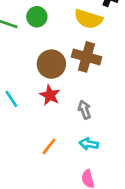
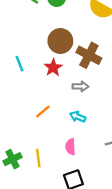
brown cross: (86, 57) -> (89, 55), moved
gray arrow: (84, 110) -> (80, 86), turned 98

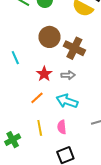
red star: (53, 68) -> (44, 74), moved
cyan arrow: (78, 117) -> (67, 101), size x1.5
yellow line: (38, 158) -> (40, 128), moved

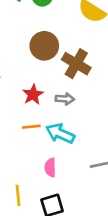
orange line: (37, 98) -> (31, 127), moved, turned 32
yellow line: (40, 128) -> (18, 195), moved

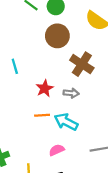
brown circle: (44, 46) -> (57, 36), moved
pink semicircle: (50, 167) -> (57, 150), turned 64

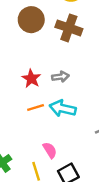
brown cross: (82, 64) -> (69, 28), moved
pink semicircle: (57, 150) -> (50, 150), moved, turned 96

